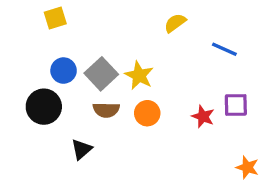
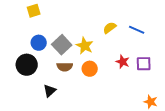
yellow semicircle: (175, 23) -> (110, 28), moved
red star: (203, 116) -> (123, 62), moved

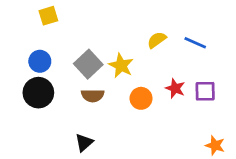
blue circle: (39, 43) -> (40, 61), moved
orange circle: (90, 69) -> (141, 98), moved
black triangle: (50, 91) -> (84, 143), moved

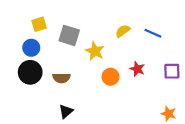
yellow square: (48, 16) -> (39, 24), moved
gray square: (88, 64) -> (69, 35), moved, turned -30
purple square: (205, 91) -> (172, 71), moved
brown semicircle: (93, 95) -> (61, 78), moved

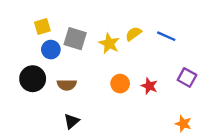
blue circle: (31, 48) -> (51, 50), moved
yellow star: (95, 51) -> (109, 43), moved
red star: (137, 69) -> (149, 86), moved
purple square: (172, 71) -> (187, 77), turned 30

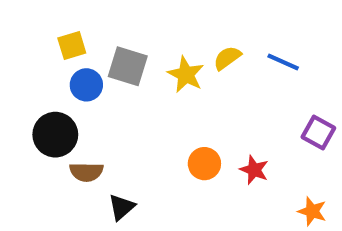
orange circle: (120, 84) -> (204, 164), moved
brown semicircle: (67, 85) -> (86, 172), moved
red star: (149, 86) -> (254, 170), moved

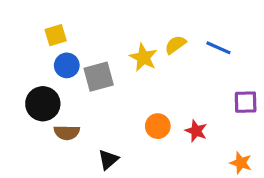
gray square: (128, 66) -> (99, 77), moved, turned -32
purple square: (318, 133) -> (246, 102), turned -30
black triangle: (122, 207) -> (108, 160), moved

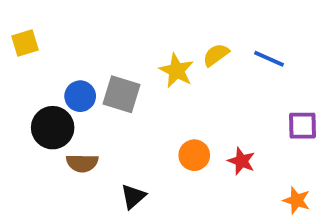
yellow square: (56, 35) -> (25, 43), moved
blue circle: (67, 65) -> (80, 96), moved
gray square: (99, 77) -> (121, 94), turned 32

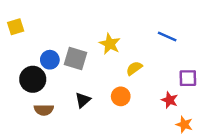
yellow semicircle: (216, 55) -> (134, 68), moved
red star: (241, 161) -> (170, 100), moved
brown semicircle: (82, 163) -> (44, 110), moved
black triangle: (133, 196) -> (83, 100), moved

